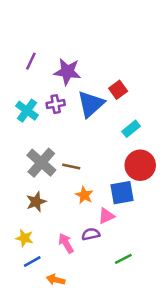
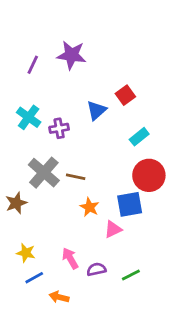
purple star: (67, 72) -> (71, 55), moved
purple cross: (56, 104) -> (59, 128), moved
blue triangle: (91, 104) -> (96, 110), size x0.7
brown star: (36, 202) -> (16, 203), moved
purple semicircle: (91, 234) -> (96, 269), moved

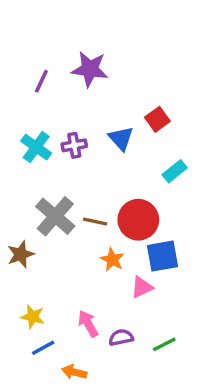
blue triangle: (96, 110) -> (121, 138), turned -30
purple cross: (59, 128) -> (74, 145), moved
red circle: (149, 175) -> (138, 220), moved

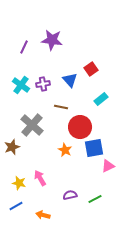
brown line: (95, 221) -> (61, 107), moved
pink triangle: (142, 287) -> (108, 166), moved
pink arrow: (88, 324) -> (40, 178), moved
blue line: (43, 348) -> (16, 206), moved

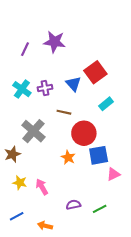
red square: (91, 69) -> (95, 72), size x1.5
yellow star: (19, 183) -> (20, 183), moved

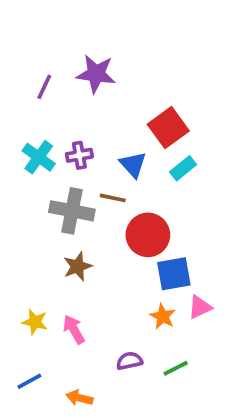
blue triangle: (73, 84) -> (133, 165), moved
cyan rectangle: (106, 104) -> (183, 168), moved
gray cross: (33, 131) -> (72, 211), moved, turned -30
brown star: (12, 154) -> (78, 266), moved
orange star: (68, 157) -> (163, 316), moved

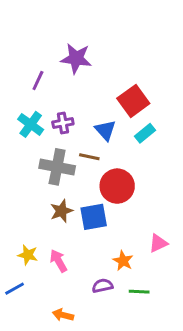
purple line: (44, 87) -> (38, 80), moved
blue square: (174, 274) -> (94, 217), moved
orange star: (163, 316) -> (123, 261), moved
green line: (176, 368) -> (139, 292), turned 30
blue line: (29, 381) -> (15, 289), moved

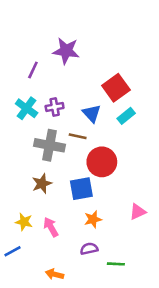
brown star: (61, 211) -> (42, 184), moved
orange star: (123, 261) -> (93, 219), moved, turned 30
green line: (139, 292) -> (116, 264), moved

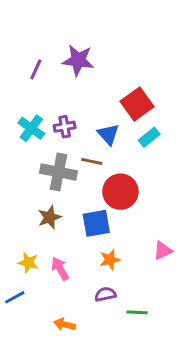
purple line: (33, 70) -> (36, 69), moved

